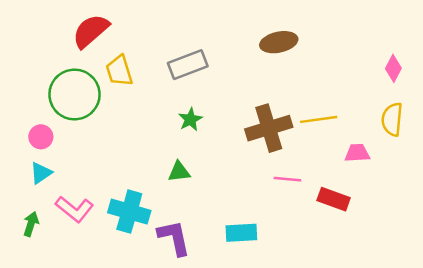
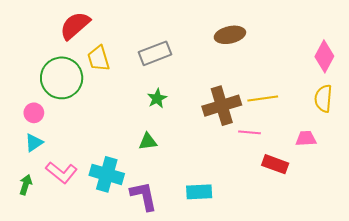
pink diamond: (393, 68) -> (324, 56), size x1.4
pink trapezoid: (357, 153) -> (306, 138), moved
pink line: (287, 179) -> (249, 132), moved

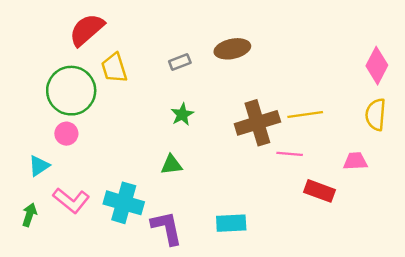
brown ellipse: (230, 35) -> (232, 49), moved
gray rectangle: (155, 53) -> (180, 62), size x0.6
pink circle: (34, 113) -> (66, 134), moved

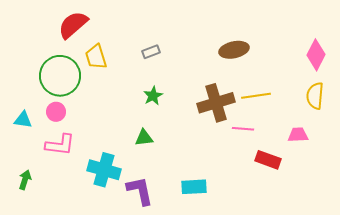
brown ellipse: (232, 49) -> (234, 50), moved
cyan triangle: (39, 166) -> (23, 120), moved, turned 42
pink L-shape: (71, 200) -> (60, 145), moved, turned -32

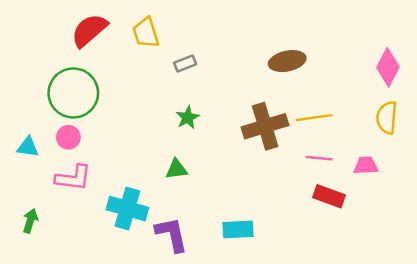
yellow trapezoid: (96, 57) -> (146, 33), moved
pink line: (243, 129) -> (319, 158), moved

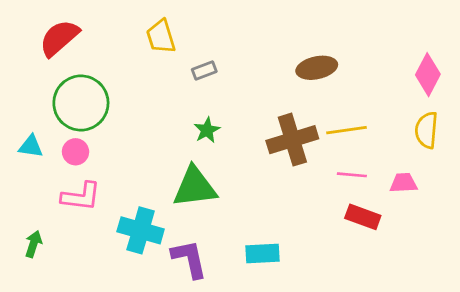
red semicircle: (89, 30) -> (59, 38), moved
cyan triangle: (28, 147) -> (31, 146), moved
green triangle: (177, 169) -> (195, 187), size x1.8

